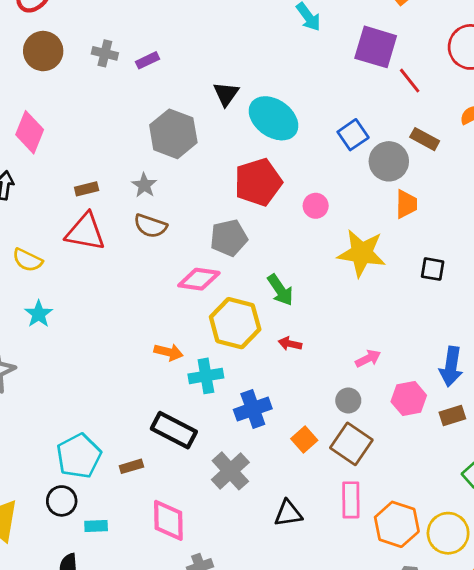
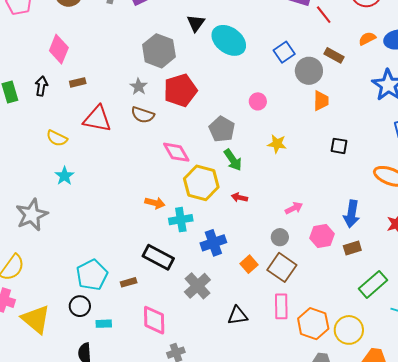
red pentagon: (258, 182) -> (180, 90), moved
brown rectangle: (87, 189) -> (78, 82), moved
gray pentagon: (229, 238) -> (222, 129), moved, turned -30
yellow star: (362, 253) -> (277, 144), moved, size x0.6
pink diamond: (199, 279) -> (176, 152), turned 52

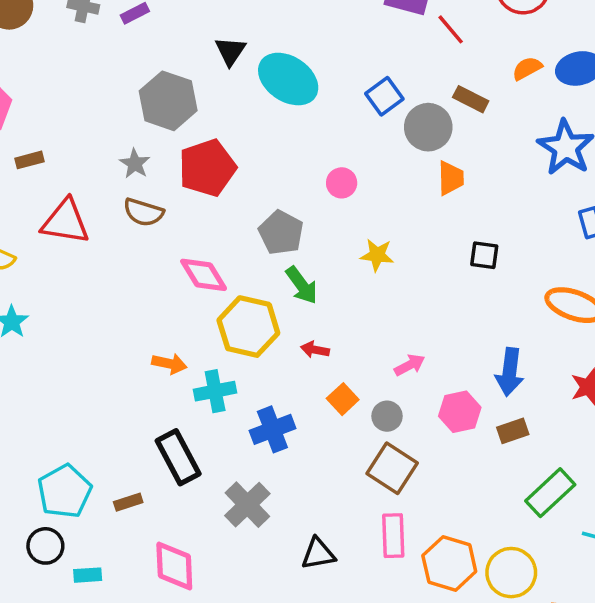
black rectangle: (158, 257) -> (178, 457), turned 36
orange square: (249, 264) -> (343, 399), moved

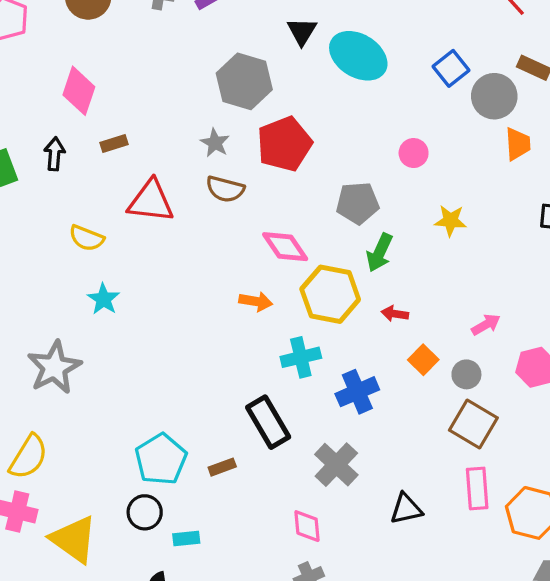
gray pentagon: (281, 233) -> (358, 203), turned -30
green arrow: (302, 285) -> (380, 253), turned 63
orange arrow: (169, 364) -> (256, 301), moved
pink diamond: (174, 566) -> (307, 526), moved, size x0.7

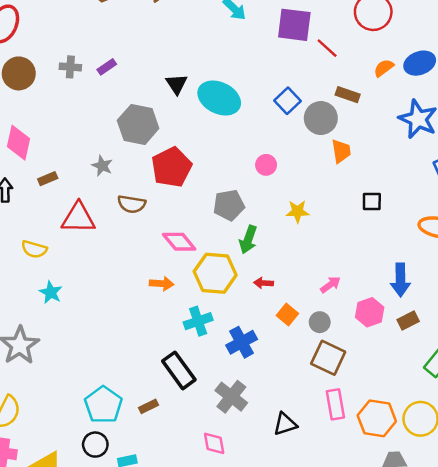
gray star: (215, 143) -> (102, 166), moved

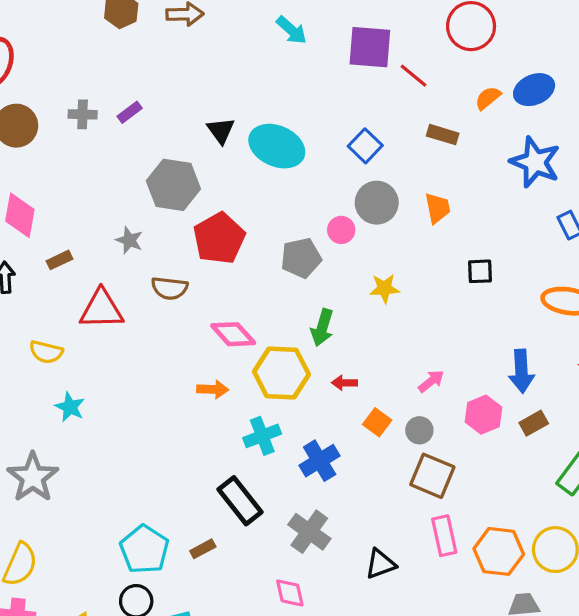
gray circle: (321, 118) -> (377, 203), moved
gray pentagon: (229, 205) -> (301, 258), moved

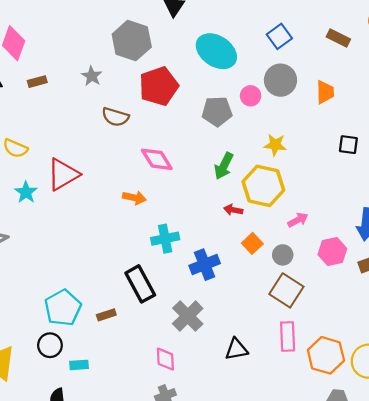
cyan ellipse: (277, 146) -> (216, 51), moved
red triangle: (101, 309) -> (63, 174), moved, turned -39
yellow hexagon: (281, 373) -> (263, 186), moved

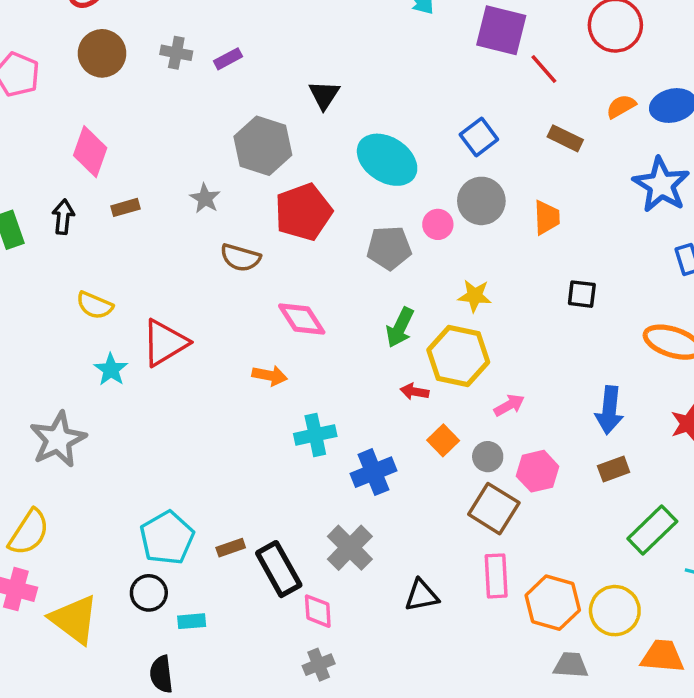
pink hexagon: (332, 252) -> (538, 471), moved
black rectangle: (140, 284) -> (279, 569), moved

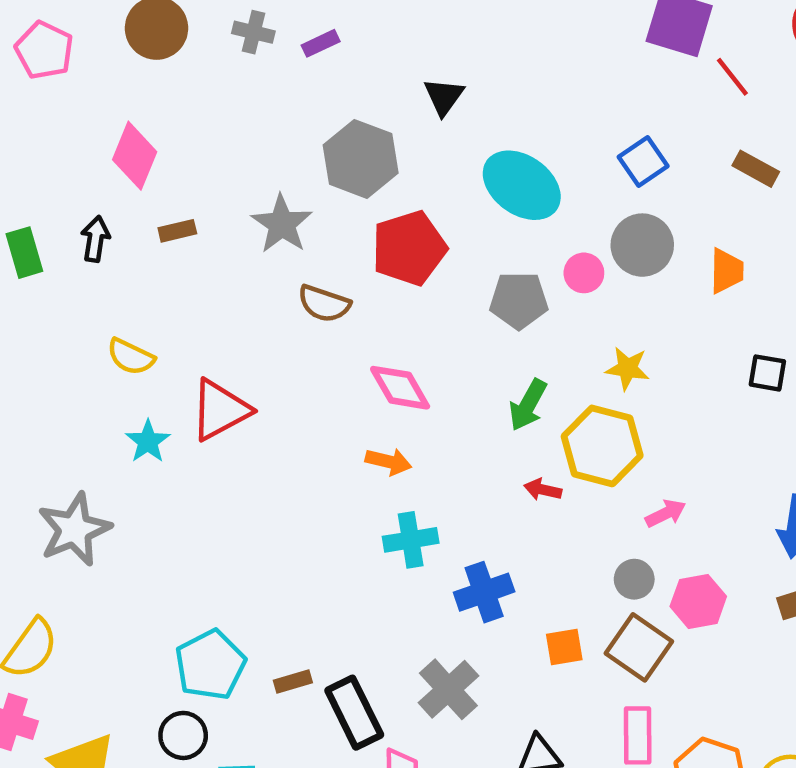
gray star: (205, 198) -> (282, 224), size x1.5
orange arrow: (270, 375) -> (389, 462), moved
orange square: (443, 440) -> (564, 647), moved, turned 32

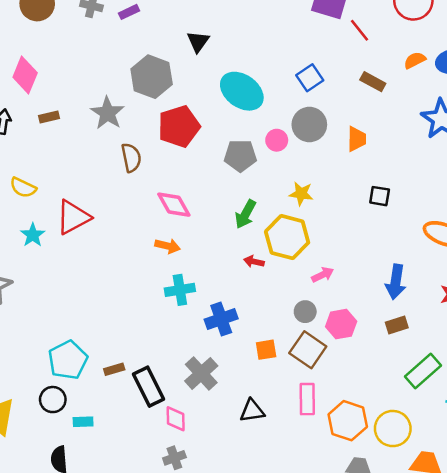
brown semicircle: (324, 304) -> (131, 158), turned -120

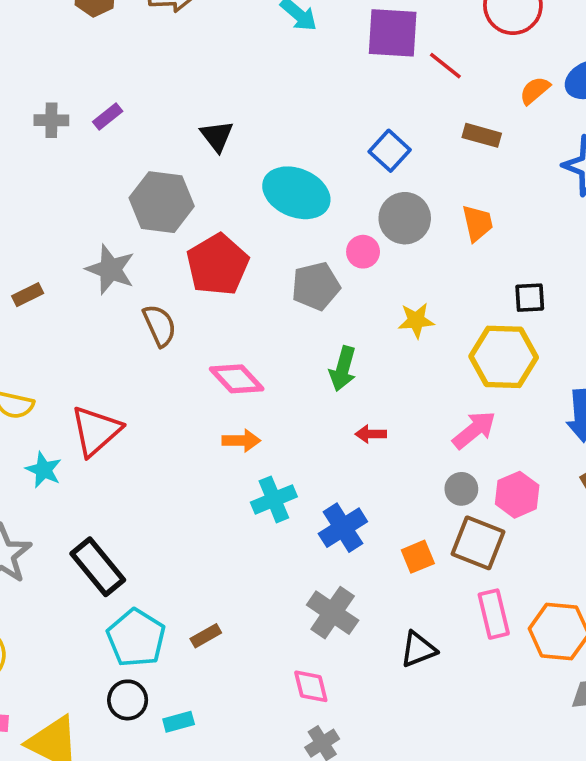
yellow hexagon: (287, 237) -> (504, 357), moved
pink arrow: (323, 275) -> (474, 430), size x1.4
black rectangle: (149, 387) -> (98, 567), moved

